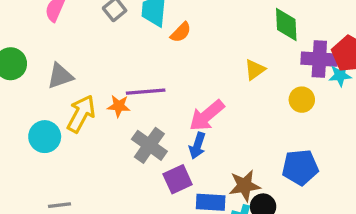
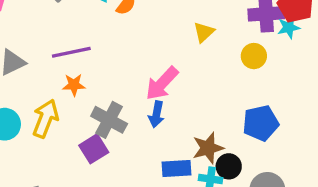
purple line: (146, 92) -> (71, 52), moved
yellow arrow: (81, 114) -> (45, 118), moved
purple square: (178, 179) -> (94, 149), moved

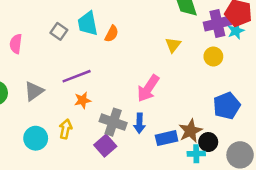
blue arrow: (156, 114) -> (139, 123), moved
yellow arrow: (45, 118) -> (65, 129), size x0.7
blue rectangle: (176, 169) -> (167, 138), moved

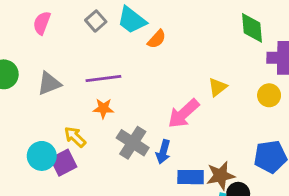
cyan trapezoid: (88, 24) -> (132, 20), turned -55
yellow triangle: (173, 45) -> (218, 87), moved
yellow arrow: (65, 129) -> (75, 137), turned -72
cyan circle: (36, 138) -> (42, 156), moved
purple square: (105, 146) -> (63, 163), moved

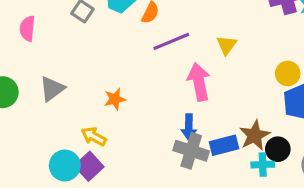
purple line: (103, 78) -> (171, 41), moved
yellow circle: (269, 95) -> (288, 73), moved
pink arrow: (184, 114) -> (199, 82), turned 136
gray cross: (133, 143) -> (191, 151), moved

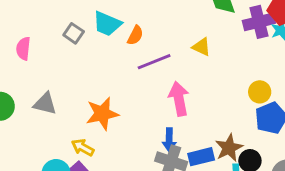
yellow triangle: (227, 45) -> (201, 47), moved, turned -42
gray triangle: (52, 89) -> (45, 104), turned 50
orange star: (115, 99) -> (102, 114), size x1.6

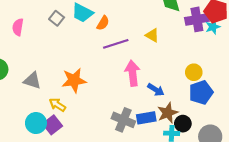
gray triangle: (45, 104) -> (32, 81), moved
blue arrow: (169, 140) -> (156, 90), moved, turned -63

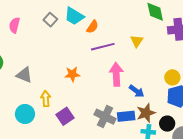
yellow triangle: (152, 35) -> (137, 41), turned 32
orange star: (74, 80) -> (72, 74), moved, size x0.7
yellow arrow: (57, 105) -> (46, 99), turned 49
black circle: (183, 124) -> (167, 124), moved
purple square: (53, 125) -> (65, 116), moved

